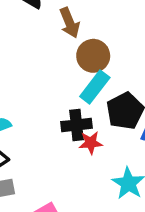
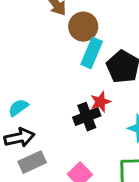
black cross: (76, 125) -> (87, 117), moved

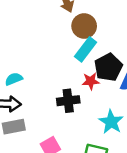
red star: (100, 102) -> (91, 81), moved

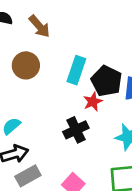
brown circle: (84, 26) -> (26, 65), moved

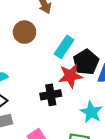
red star: (93, 102) -> (70, 76), size x1.5

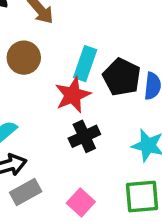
red star: (70, 76) -> (73, 95), moved

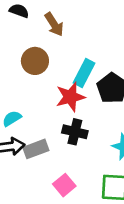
black cross: (84, 136) -> (75, 132), turned 30
gray rectangle: (26, 192) -> (36, 149), moved

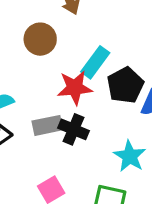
gray rectangle: (36, 149) -> (47, 125), moved

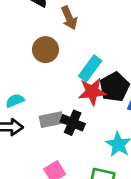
red star: (75, 88) -> (92, 92), moved

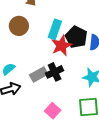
black cross: (73, 123) -> (55, 72), turned -30

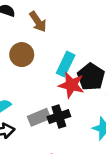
red star: (61, 45) -> (71, 85), turned 30

